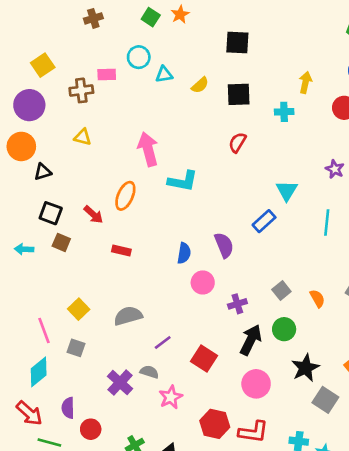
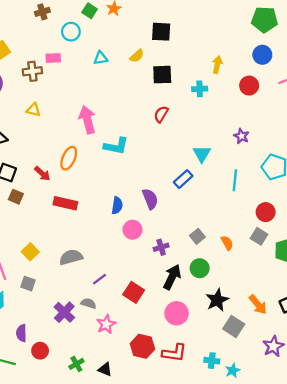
cyan circle: (139, 57) -> (71, 32), moved
yellow semicircle: (200, 85) -> (137, 56), moved
red rectangle: (121, 250) -> (65, 203), size x1.5

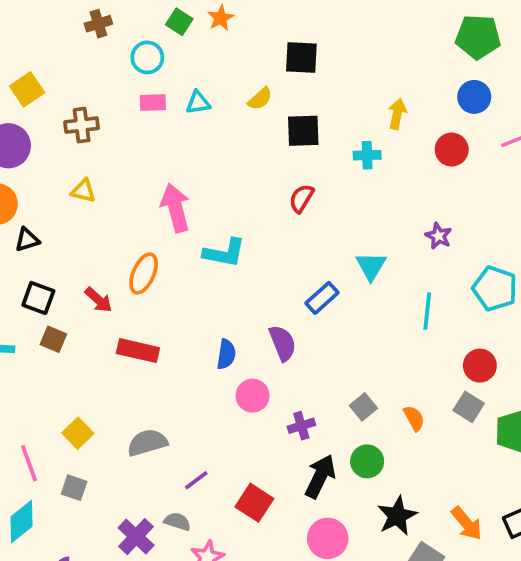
pink rectangle: (53, 58) -> (153, 103), moved
blue rectangle: (183, 179) -> (322, 298), moved

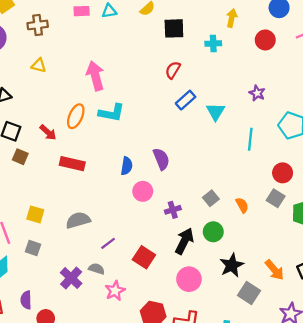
cyan L-shape: (224, 253) -> (112, 113), moved
blue rectangle: (322, 298) -> (186, 100), moved
yellow square: (78, 433) -> (35, 214), turned -30

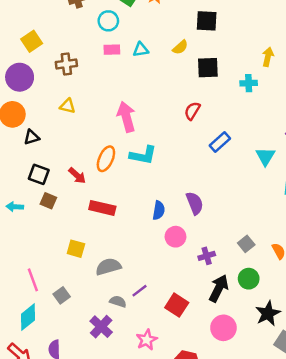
red semicircle: (173, 70) -> (192, 111), moved
cyan triangle: (216, 112) -> (265, 156), moved
yellow square: (35, 214) -> (76, 249), moved
gray square: (33, 248) -> (62, 295), turned 35
gray semicircle: (97, 269) -> (118, 301), moved

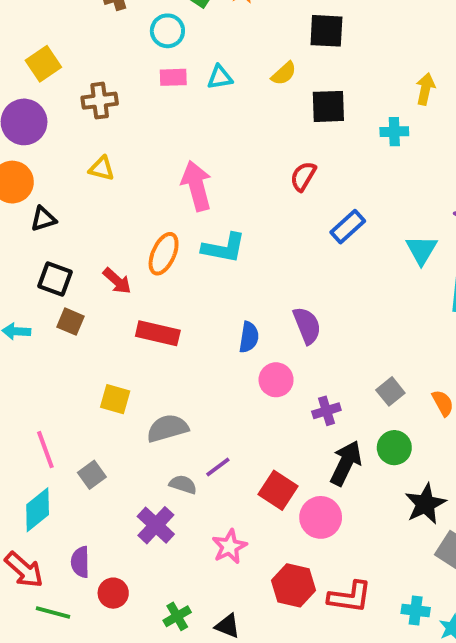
pink circle: (223, 328) -> (321, 517), moved

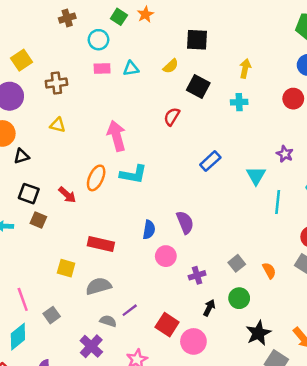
yellow arrow: (425, 89) -> (245, 69), moved
black square: (328, 106) -> (198, 87), turned 30
red semicircle: (303, 176) -> (172, 117), moved
red rectangle: (158, 333) -> (101, 244), moved
black arrow: (346, 463) -> (209, 308), size x0.6

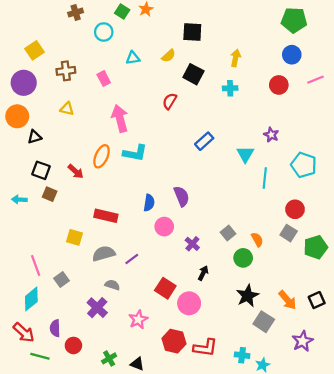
pink rectangle: (102, 69) -> (104, 78), moved, turned 64
purple cross: (197, 275) -> (192, 244), turned -32
green circle: (239, 298) -> (243, 258), moved
purple line: (130, 310) -> (132, 259), moved

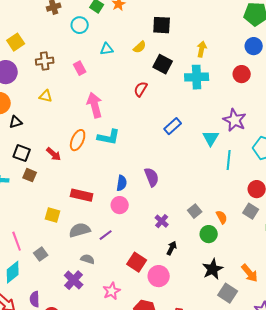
cyan cross: (230, 88) -> (197, 77), size x1.6
purple star: (271, 135) -> (235, 120), size x1.6
pink circle: (164, 227) -> (120, 205), moved

